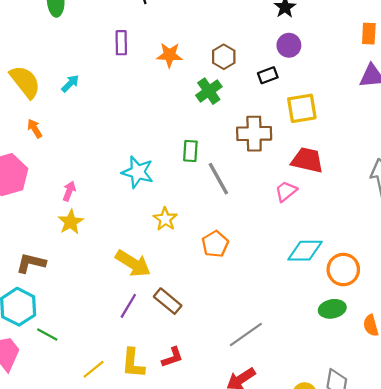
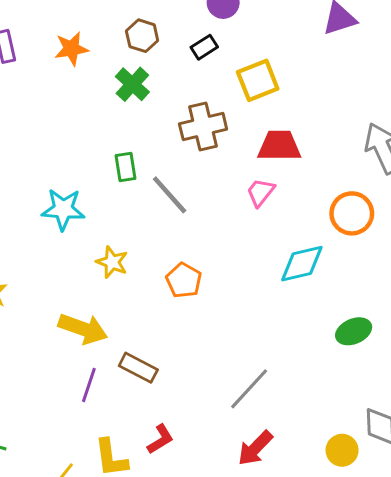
orange circle: (343, 270) -> (352, 213), moved

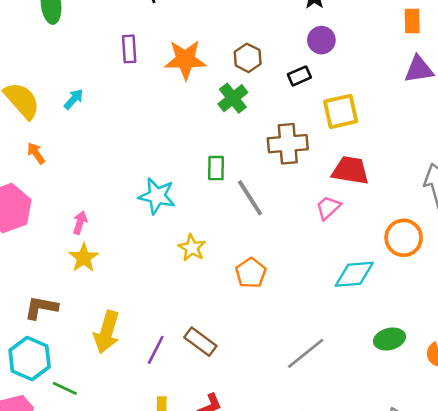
orange star: (71, 49) -> (185, 60), size x1.4
yellow arrow: (83, 329) -> (107, 332), moved, turned 78
gray line: (249, 389) -> (306, 353), moved

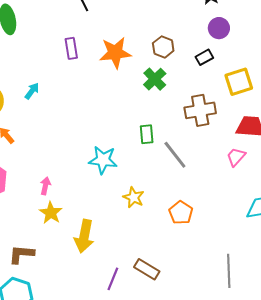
yellow arrow: (107, 332) -> (84, 236), moved
gray line: (306, 353) -> (229, 271), turned -48

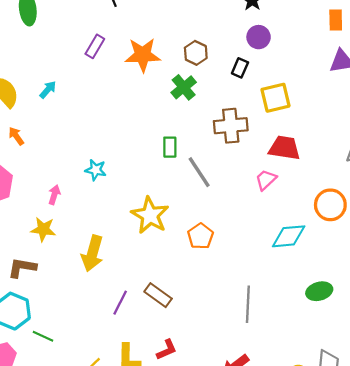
purple rectangle: (71, 48) -> (95, 46), turned 35
black rectangle: (204, 57) -> (240, 68), turned -42
cyan star: (103, 160) -> (96, 170), moved, size x0.7
yellow star: (134, 197) -> (150, 215), size x1.6
yellow star: (51, 213) -> (43, 229), moved, turned -30

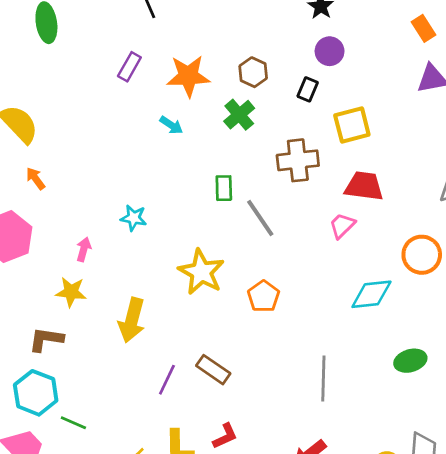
orange rectangle: (336, 20) -> (424, 28), turned -30
cyan arrow: (48, 90) -> (171, 125), moved, turned 84

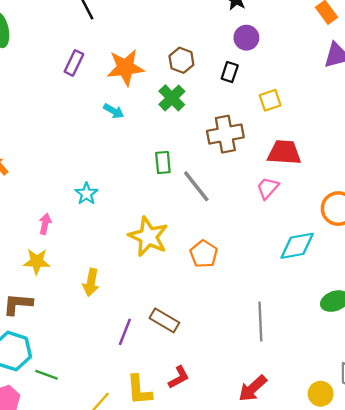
yellow square: (352, 125) -> (270, 100), size x0.7
cyan star: (134, 218) -> (86, 194), turned 30
yellow arrow: (132, 320) -> (91, 282), size x0.7

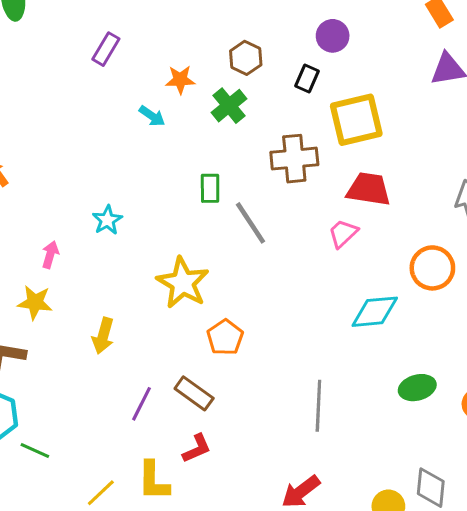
orange star: (125, 68) -> (180, 80), moved, size x0.6
yellow square: (270, 100) -> (356, 120), size x1.8
orange pentagon: (204, 254) -> (225, 337), moved
red L-shape: (179, 377) -> (197, 448), moved

